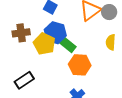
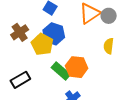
brown cross: (21, 33) -> (20, 32), turned -30
green rectangle: (66, 44) -> (61, 71), moved

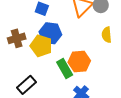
brown cross: (20, 32) -> (17, 38), turned 30
green rectangle: (61, 71) -> (65, 68), turned 30

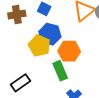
brown cross: (17, 38) -> (17, 15), moved
orange hexagon: (79, 62) -> (69, 51), moved

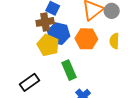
brown cross: (17, 15) -> (45, 22), moved
orange hexagon: (69, 51) -> (86, 39), moved

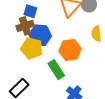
orange hexagon: (86, 39) -> (70, 50), moved

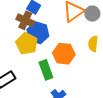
brown cross: (25, 26) -> (25, 20), turned 30

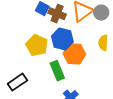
brown cross: (25, 20) -> (57, 14), moved
blue hexagon: (38, 33) -> (62, 39), moved

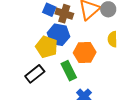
blue hexagon: (62, 39) -> (58, 35), moved
black rectangle: (17, 82) -> (35, 74), moved

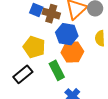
blue hexagon: (58, 35) -> (67, 34), moved

